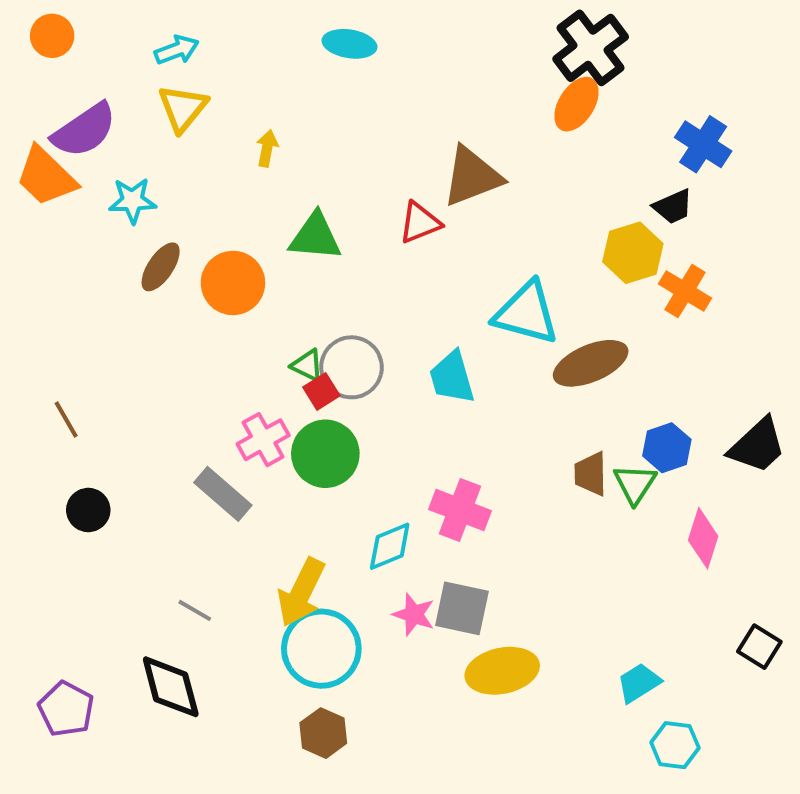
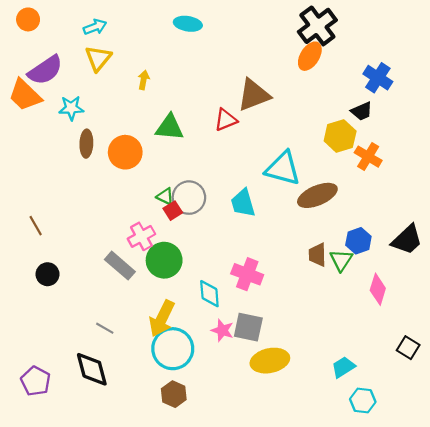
brown ellipse: (161, 267) -> (86, 144), turned -32
green circle: (325, 454) -> (164, 260), moved
cyan diamond: (390, 546) -> (209, 294), turned -72

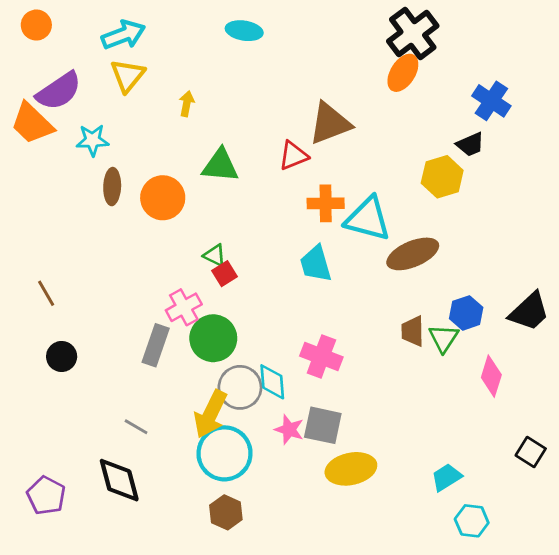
cyan arrow: (95, 27) -> (123, 35), size x1.4
orange cross: (368, 157) -> (326, 203), moved, turned -32
gray circle: (189, 198) -> (240, 387), moved
gray rectangle: (120, 266) -> (156, 345), turned 68

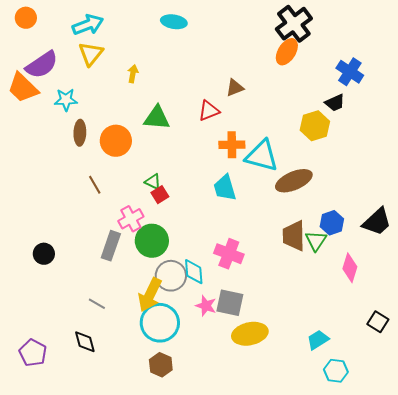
brown triangle: (330, 123) -> (235, 88), size x0.6
brown line: (46, 293) -> (95, 185), moved
brown trapezoid: (413, 331) -> (294, 236), size x1.4
black diamond: (119, 480) -> (85, 342), size x0.7

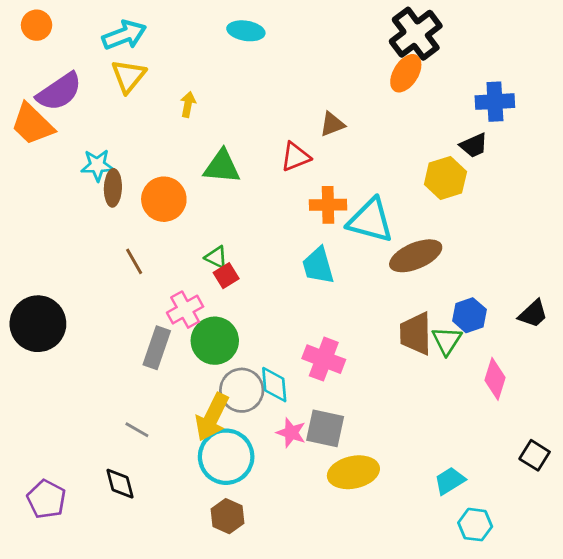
blue cross: (350, 72) -> (495, 102), turned -36
cyan star: (66, 100) -> (97, 165), moved
black trapezoid: (377, 222) -> (533, 314), size x0.7
black circle: (44, 254) -> (38, 324), moved, size x1.8

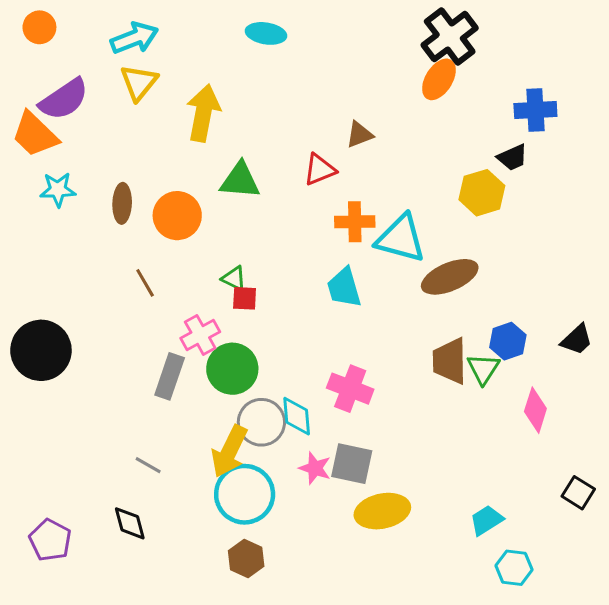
yellow arrow: (188, 104) -> (203, 113), size x2.0
cyan star: (97, 165) -> (58, 190), moved
red square: (226, 276) -> (245, 298), turned 35

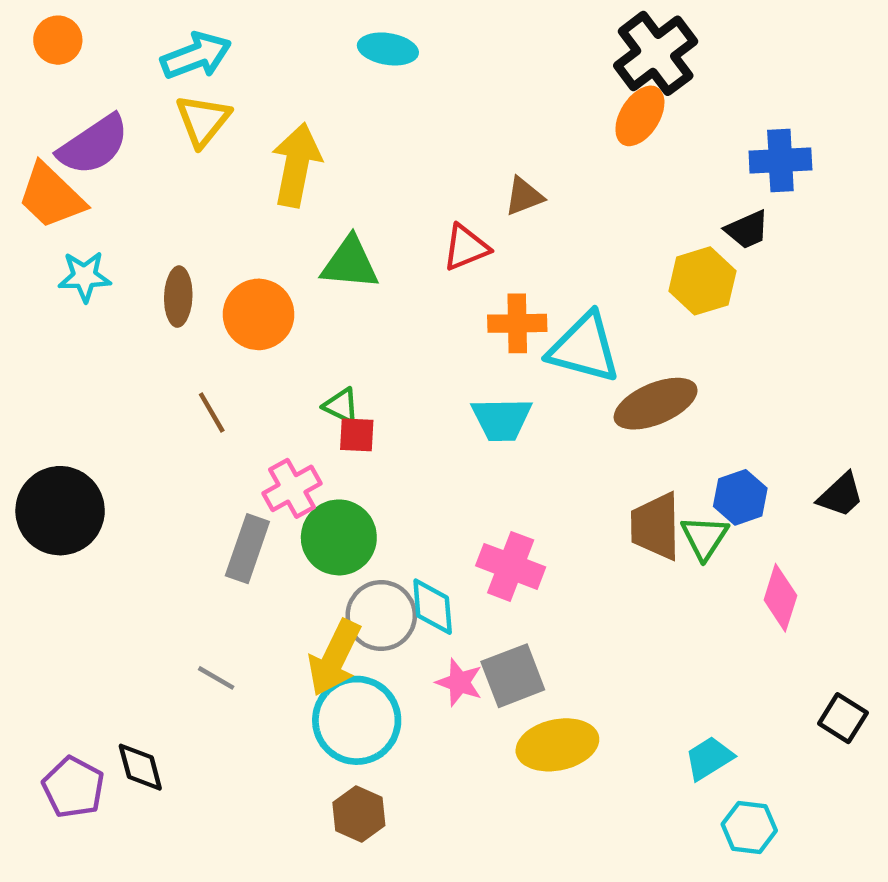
cyan trapezoid: (344, 288) -> (502, 419), turned -75
gray square: (352, 464) -> (513, 676), turned -33
black diamond: (130, 523) -> (140, 767), moved

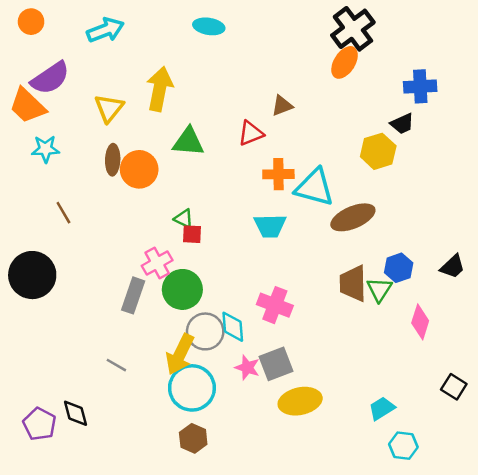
yellow triangle: (203, 120) -> (109, 108), moved
brown ellipse: (178, 297) -> (113, 160), moved
brown line: (212, 413) -> (63, 213), moved

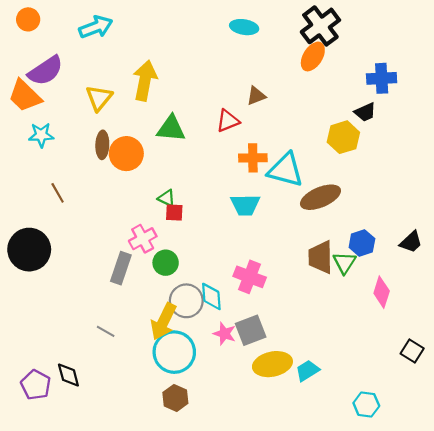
cyan ellipse: (209, 26) -> (244, 27), moved
green circle: (182, 289) -> (166, 263), size x0.7
cyan trapezoid: (382, 408) -> (307, 371), moved

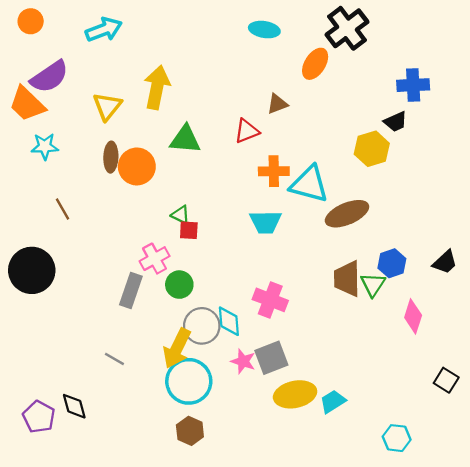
orange ellipse: (313, 57) -> (315, 64), moved

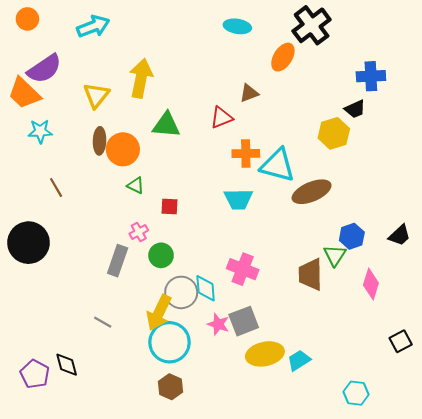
green triangle: (181, 215) -> (136, 185), moved
pink cross: (155, 259) -> (139, 232), size x0.7
brown trapezoid: (347, 279) -> (310, 274), moved
black square: (446, 380) -> (401, 341), turned 30

